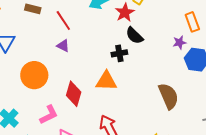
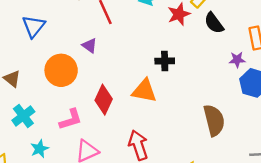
black semicircle: (134, 36) -> (214, 23), moved
purple triangle: (63, 46) -> (90, 46), moved

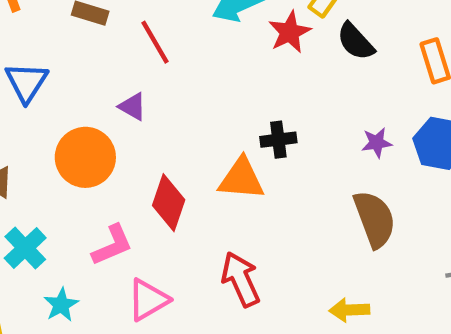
purple star: (237, 60) -> (377, 143), moved
black cross: (165, 61) -> (278, 140), moved

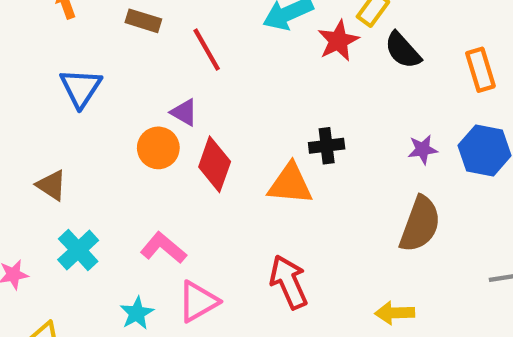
orange circle: (85, 157) -> (158, 148), moved, size x0.7
red diamond: (169, 203) -> (215, 164), moved
brown semicircle: (375, 219) -> (420, 224), turned 40
pink L-shape: (112, 245) -> (163, 248), turned -117
cyan star: (61, 305) -> (137, 313), moved

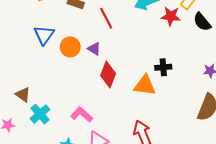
red star: (338, 41) -> (171, 16), turned 30
orange circle: (158, 148) -> (70, 47), moved
brown triangle: (51, 185) -> (23, 95), moved

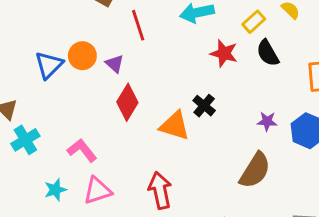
red star: (171, 16) -> (224, 53), moved
blue triangle: (44, 35) -> (49, 65), moved
black cross: (163, 67) -> (204, 106), turned 35

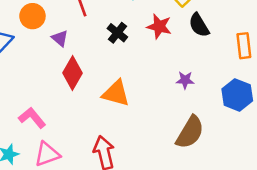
orange circle: (82, 56) -> (32, 16), moved
black cross: (204, 106) -> (117, 33), moved
purple star: (267, 121) -> (185, 80), moved

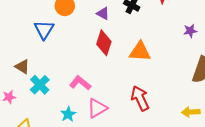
purple triangle: (60, 38) -> (103, 13), moved

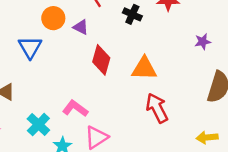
purple triangle: (103, 13) -> (81, 27), moved
cyan cross: (40, 85) -> (38, 124), moved
red arrow: (140, 98) -> (157, 108), moved

